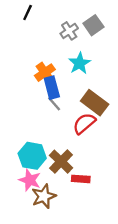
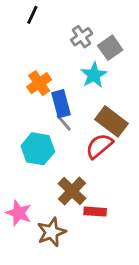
gray square: (93, 25) -> (110, 48), moved
orange cross: (45, 73) -> (39, 83), moved
cyan hexagon: (32, 156) -> (38, 149), moved
pink star: (30, 180) -> (19, 213), moved

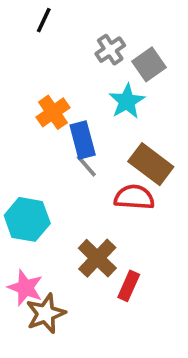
red semicircle: (99, 146) -> (134, 197), turned 44
cyan hexagon: (38, 149) -> (27, 219), moved
red rectangle: (95, 212) -> (129, 286), turned -70
brown star: (51, 232) -> (46, 314), moved

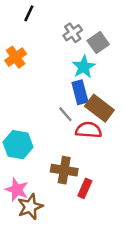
orange cross: (53, 112) -> (16, 57), moved
blue rectangle: (83, 140) -> (80, 92), moved
gray line: (86, 166) -> (65, 114), moved
brown cross: (97, 258) -> (64, 170), turned -35

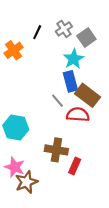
black line: (29, 13) -> (37, 32), moved

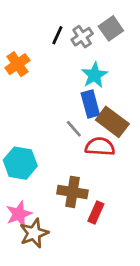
black line: (37, 32) -> (57, 35), moved
gray square: (86, 37) -> (111, 28), moved
pink star: (15, 167) -> (19, 214), turned 30

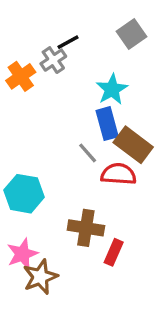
black line: (57, 35) -> (68, 42), turned 36
gray cross: (82, 37) -> (53, 60), moved

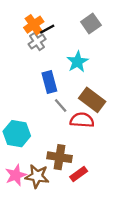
orange cross: (21, 76) -> (34, 25), moved
blue rectangle: (107, 124) -> (49, 82), moved
red rectangle: (114, 252) -> (79, 174), turned 30
brown star: (40, 277) -> (37, 176), moved, turned 30

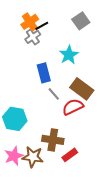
red semicircle: (82, 120) -> (73, 107), turned -30

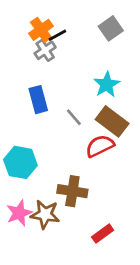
cyan star: (69, 55) -> (107, 85), moved
blue rectangle: (44, 73) -> (38, 100), moved
gray line: (54, 94) -> (74, 117), moved
red rectangle: (70, 155) -> (103, 234), moved

